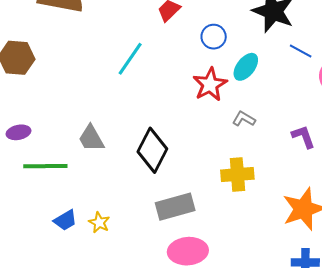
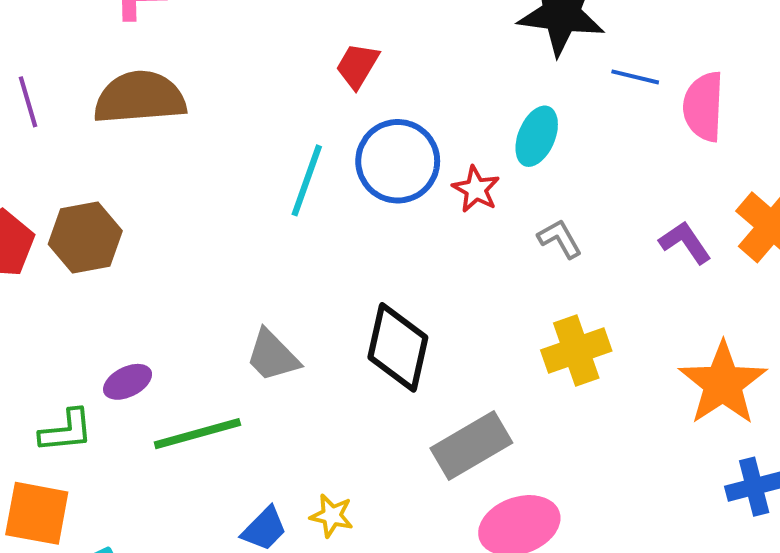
blue circle: (214, 37) -> (398, 161), moved, size x1.6
red star: (210, 84) -> (476, 189), size x0.7
gray L-shape: (244, 119) -> (560, 239), turned 45

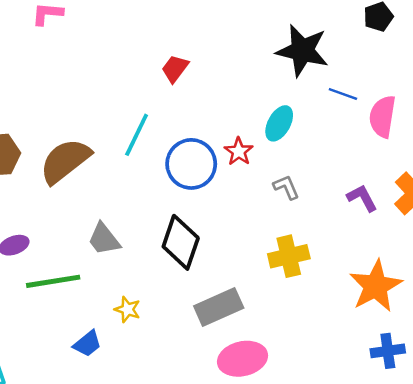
brown semicircle: (140, 98) -> (65, 161), moved, turned -40
blue circle: (398, 161) -> (191, 164), moved
yellow star: (332, 516) -> (127, 309), moved

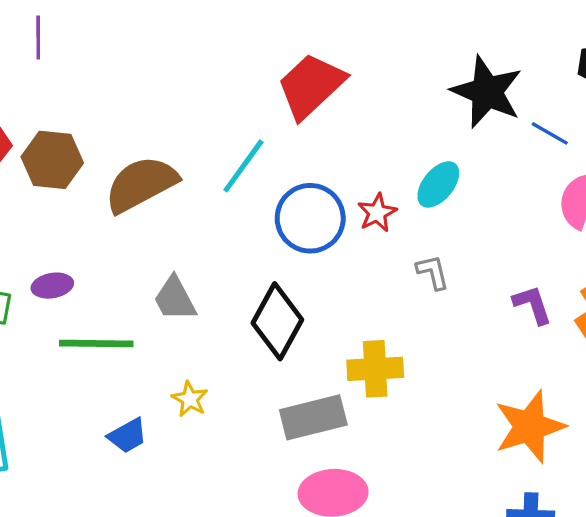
red trapezoid: (175, 69) -> (311, 86), size x1.8
blue line: (343, 94) -> (550, 133), moved
yellow cross: (289, 256) -> (375, 369), moved

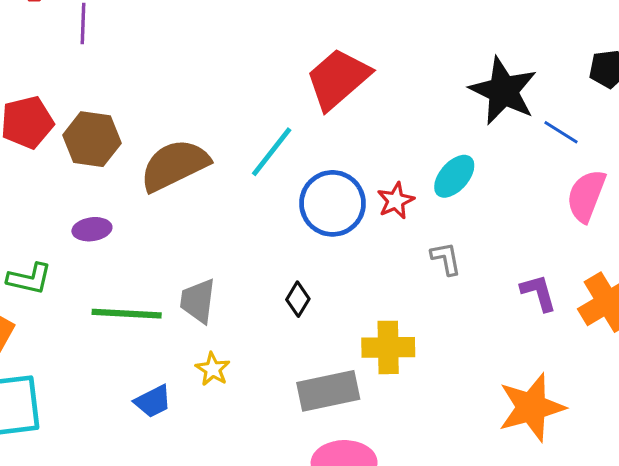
purple ellipse: (52, 286) -> (92, 229), moved
gray trapezoid: (175, 299) -> (198, 301), moved, turned 33
black diamond: (277, 321) -> (298, 299), size x0.5

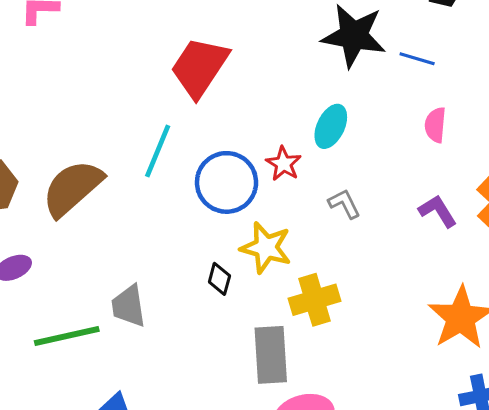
pink semicircle: (586, 196) -> (435, 125), moved, size x0.7
yellow star: (213, 369) -> (266, 248), moved, size x1.6
gray rectangle: (328, 391) -> (271, 355), turned -66

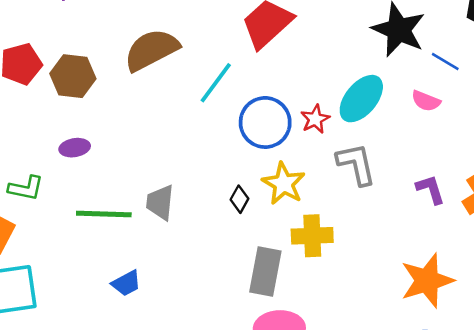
pink semicircle: (435, 125) -> (426, 101), moved, turned -88
cyan ellipse: (331, 126) -> (361, 99), size x1.4
brown semicircle: (72, 188) -> (151, 50), moved
gray L-shape: (344, 204) -> (356, 164), size x1.6

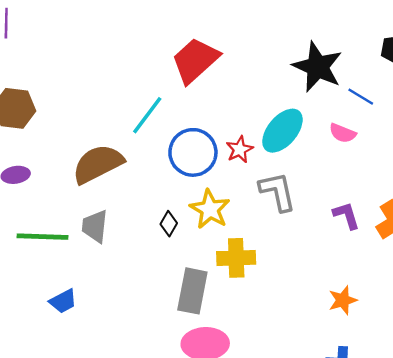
brown semicircle: (151, 50) -> (98, 164), moved
orange star: (427, 281) -> (343, 300), size x0.6

